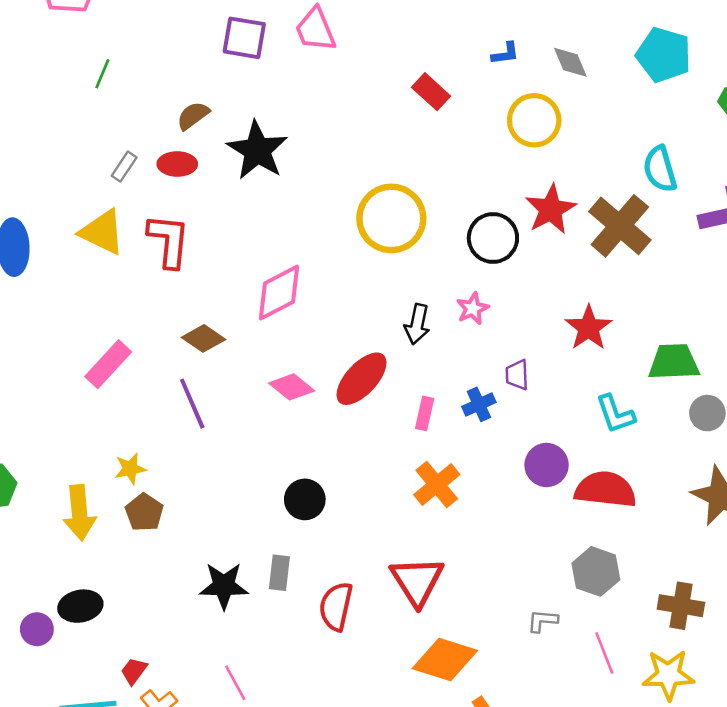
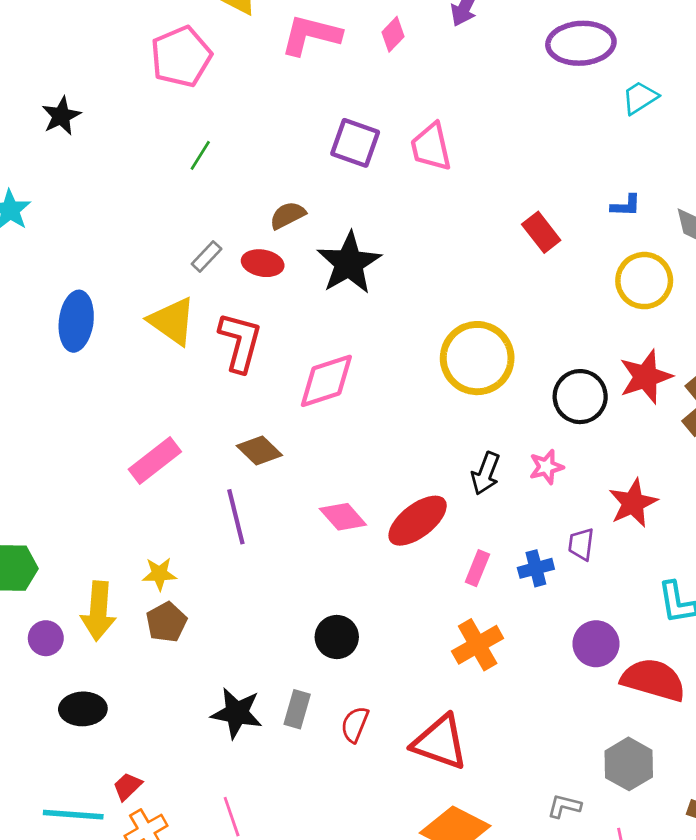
pink diamond: (279, 293) -> (326, 381), moved
red star: (589, 328) -> (633, 503), moved
red triangle: (417, 581) -> (440, 742), turned -48
red semicircle: (336, 606) -> (355, 724), moved, size x0.7
purple circle: (37, 629) -> (46, 638), moved

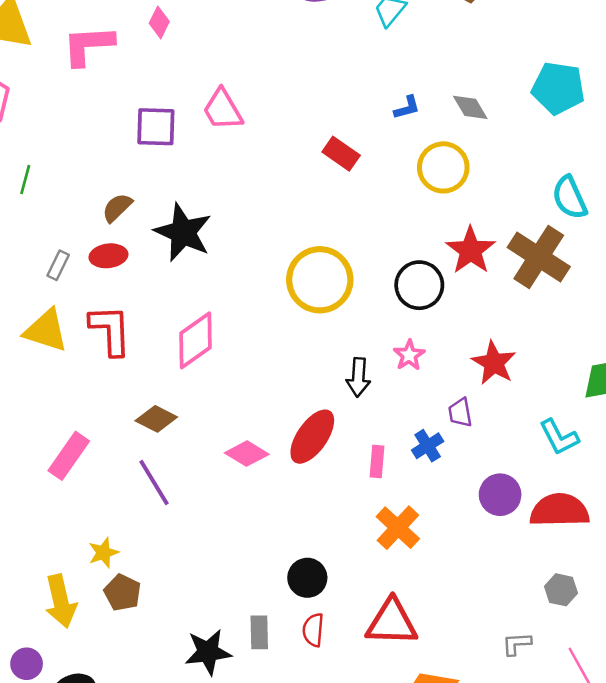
black circle: (337, 637) -> (307, 578), moved
purple circle: (46, 638) -> (27, 664), moved
gray hexagon: (629, 764) -> (561, 590), size x0.7

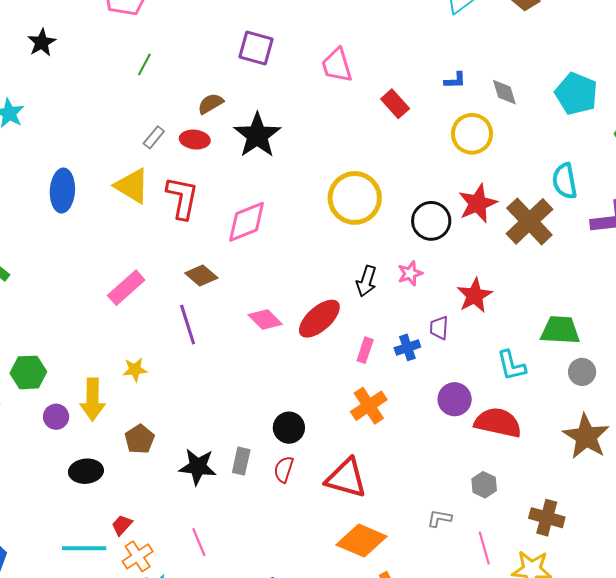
pink trapezoid: (223, 110) -> (337, 65), moved
brown pentagon: (123, 593) -> (140, 439), moved
purple circle: (27, 664) -> (56, 417), moved

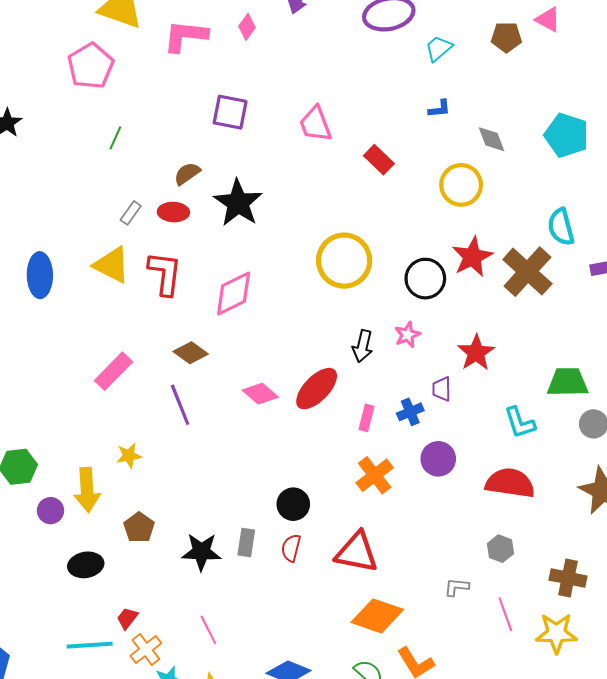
blue L-shape: (455, 80) -> (439, 109), moved
purple circle: (455, 399) -> (438, 459), moved

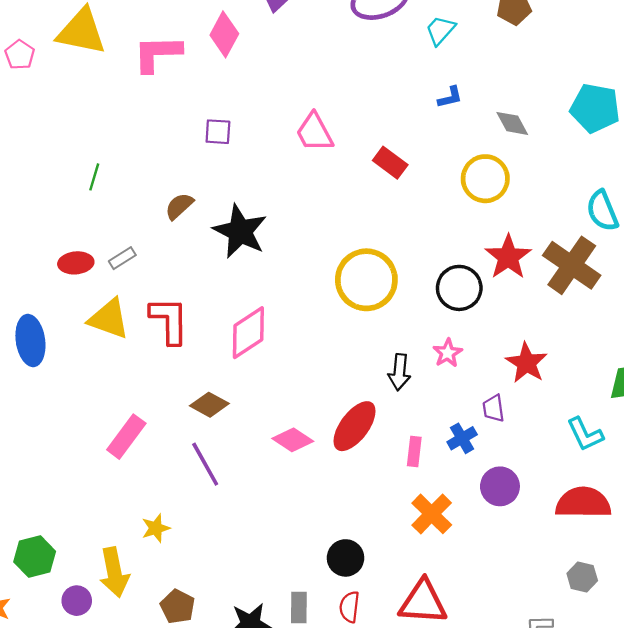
pink diamond: (247, 27) -> (224, 34), size x1.5
pink pentagon: (91, 66) -> (20, 55), moved, size x0.6
purple square: (230, 112) -> (218, 132), size x0.7
red ellipse: (173, 212) -> (76, 263), moved
gray rectangle: (131, 213) -> (122, 258), turned 30

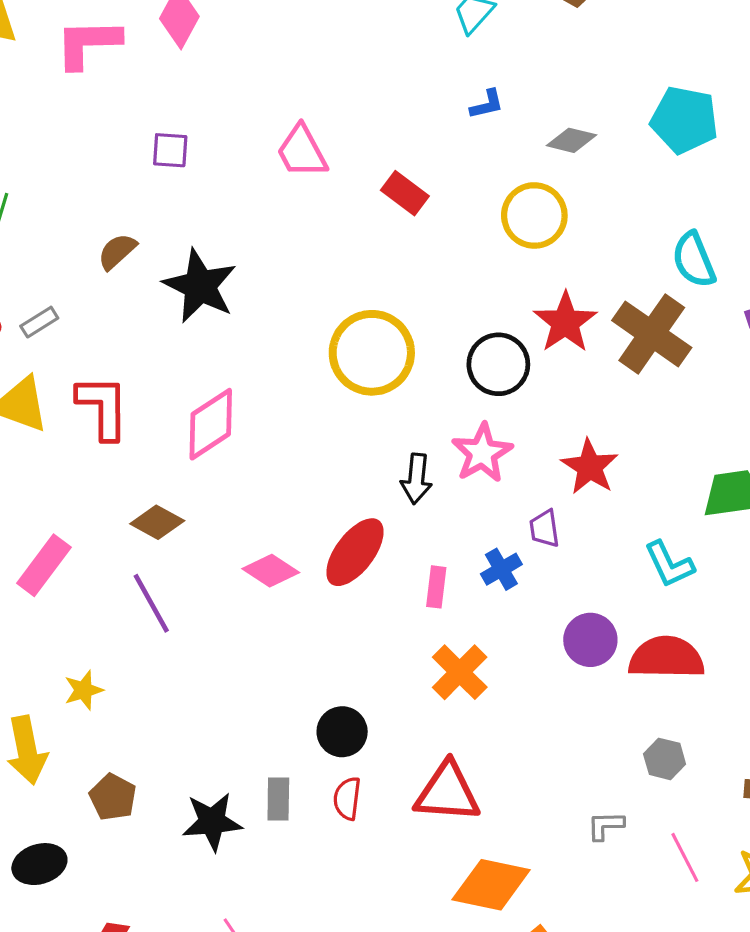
gray diamond: (512, 123) -> (571, 140), turned -48
pink star: (448, 353) -> (482, 453), size x1.5
purple circle: (500, 486) -> (590, 640), moved

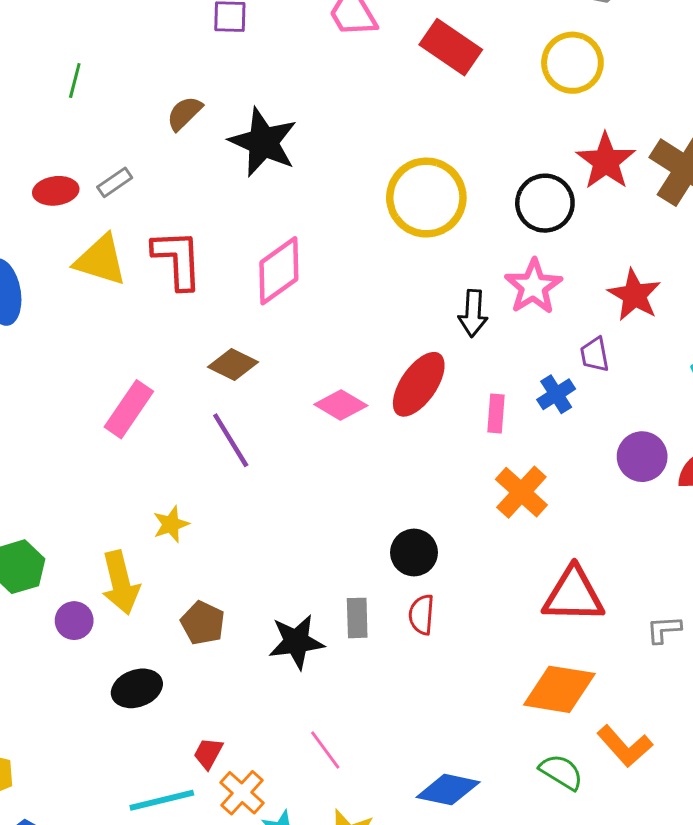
red rectangle: (405, 193) -> (451, 47), size x1.4
red triangle: (447, 792) -> (573, 595), moved

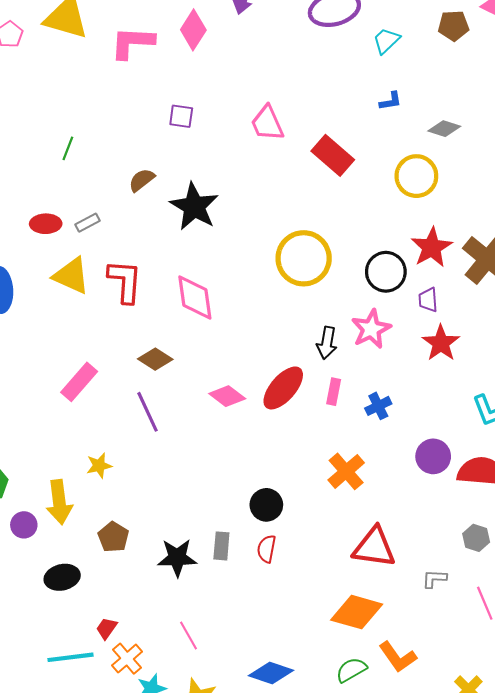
pink diamond: (279, 271) -> (195, 297), turned -69
purple trapezoid: (595, 355) -> (428, 300), moved
pink rectangle: (496, 413) -> (334, 392), moved
green semicircle: (561, 772) -> (351, 670), turned -68

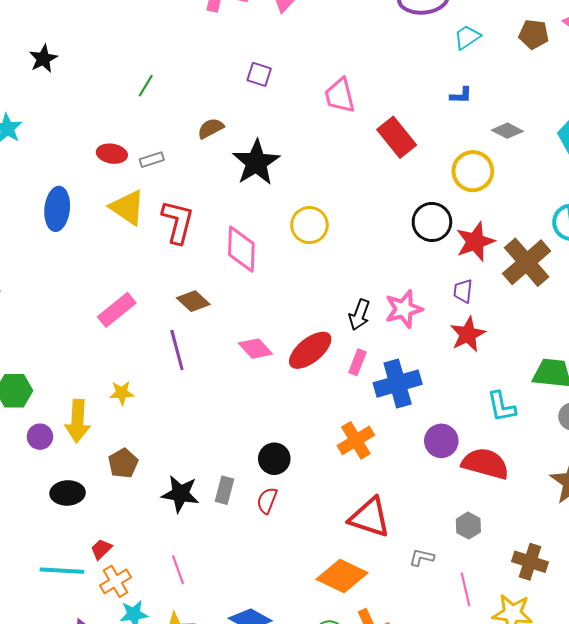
yellow circle: (304, 258) -> (309, 225), moved, size x0.7
black circle: (386, 272) -> (432, 222), moved
blue cross: (378, 406) -> (398, 384), size x1.8

